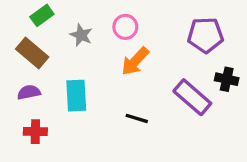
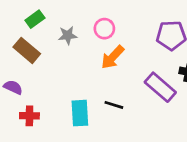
gray star: (81, 35) -> (68, 35), turned -30
purple semicircle: (29, 92) -> (13, 87), moved, turned 36
cyan rectangle: (76, 96) -> (80, 113), moved

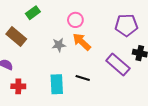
green rectangle: (35, 19) -> (33, 13), moved
gray star: (68, 35) -> (59, 45), moved
orange arrow: (113, 57) -> (82, 42), turned 90

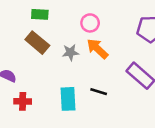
green rectangle: (33, 13) -> (40, 14), turned 40
brown rectangle: (16, 37) -> (37, 43), moved

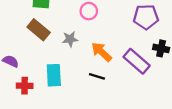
orange arrow: (97, 49) -> (102, 52), moved
cyan rectangle: (68, 99) -> (54, 75), moved

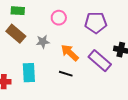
purple pentagon: (146, 17) -> (96, 23), moved

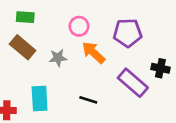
orange arrow: (70, 53) -> (93, 53), moved

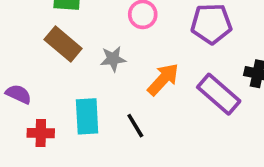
orange arrow: (93, 53) -> (163, 79), moved, turned 90
black line: (88, 100) -> (135, 126), moved, turned 42

